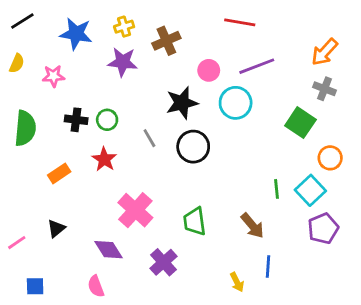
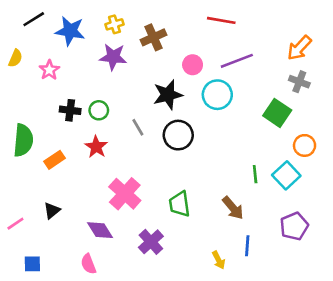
black line: (22, 21) -> (34, 19), moved
pink star: (53, 76) -> (49, 70), turned -30
green semicircle: (25, 128) -> (23, 140), moved
purple pentagon: (323, 228) -> (294, 226), moved

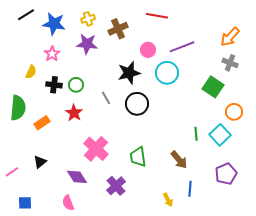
red line: (221, 20) -> (157, 16), moved
yellow semicircle: (15, 58) -> (31, 72), moved
pink star: (49, 70) -> (52, 54), moved

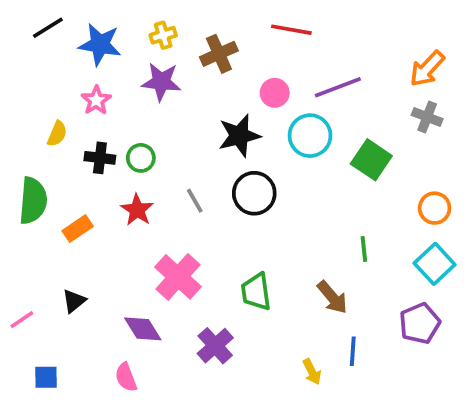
green square: (213, 87) -> (371, 160), moved
gray line: (106, 98) -> (195, 201), moved
cyan square: (220, 135) -> (435, 264), moved

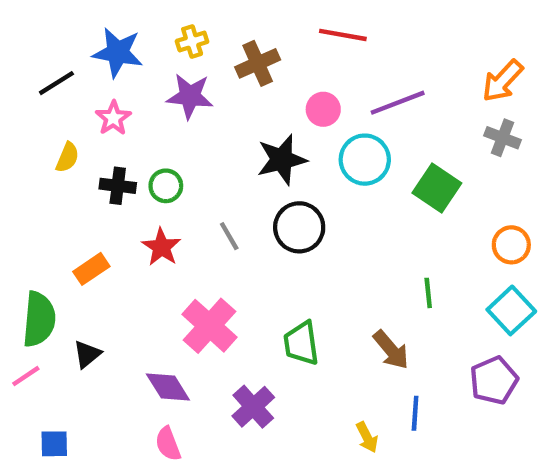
black line: (48, 28) -> (56, 83), moved
green semicircle: (33, 201) -> (39, 319), moved
pink semicircle: (126, 377) -> (168, 444), moved

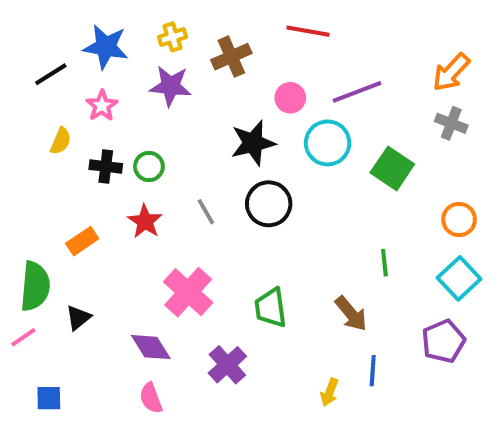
yellow arrow: (367, 437) -> (330, 392), turned 48

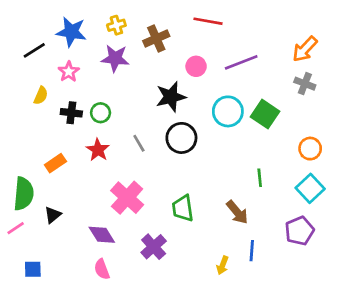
cyan circle: (328, 143) -> (228, 111), moved

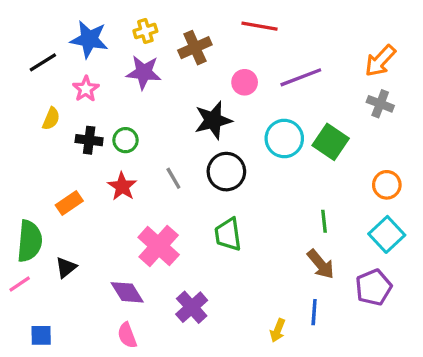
green trapezoid: (183, 208) -> (228, 234), moved
brown arrow: (237, 212) -> (321, 264), moved

